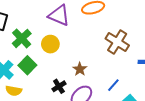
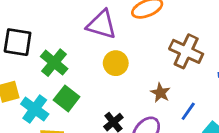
yellow circle: (50, 44) -> (116, 63), moved
brown star: (80, 69) -> (160, 93), moved

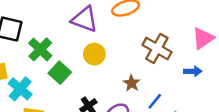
green square: (67, 98) -> (60, 73), moved

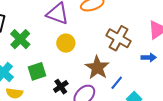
green square: (60, 73) -> (37, 71), moved, turned 30
brown star: (132, 83) -> (97, 67), size x1.6

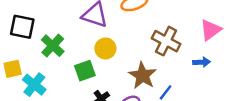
green square: (37, 71) -> (85, 71), moved

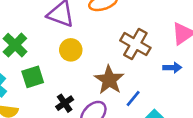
green square: (85, 71) -> (33, 77), moved

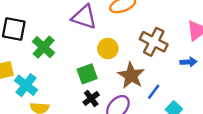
yellow circle: (71, 50) -> (108, 49), moved
green square: (33, 77) -> (87, 74), moved

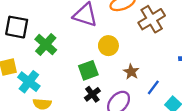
brown cross: (154, 42) -> (152, 19), moved, turned 32
brown star: (131, 75) -> (131, 72), size x0.6

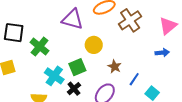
cyan cross: (29, 82) -> (54, 76), moved
black cross: (92, 94) -> (74, 89), moved

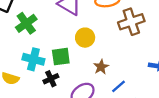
cyan cross: (54, 76) -> (33, 59), turned -36

